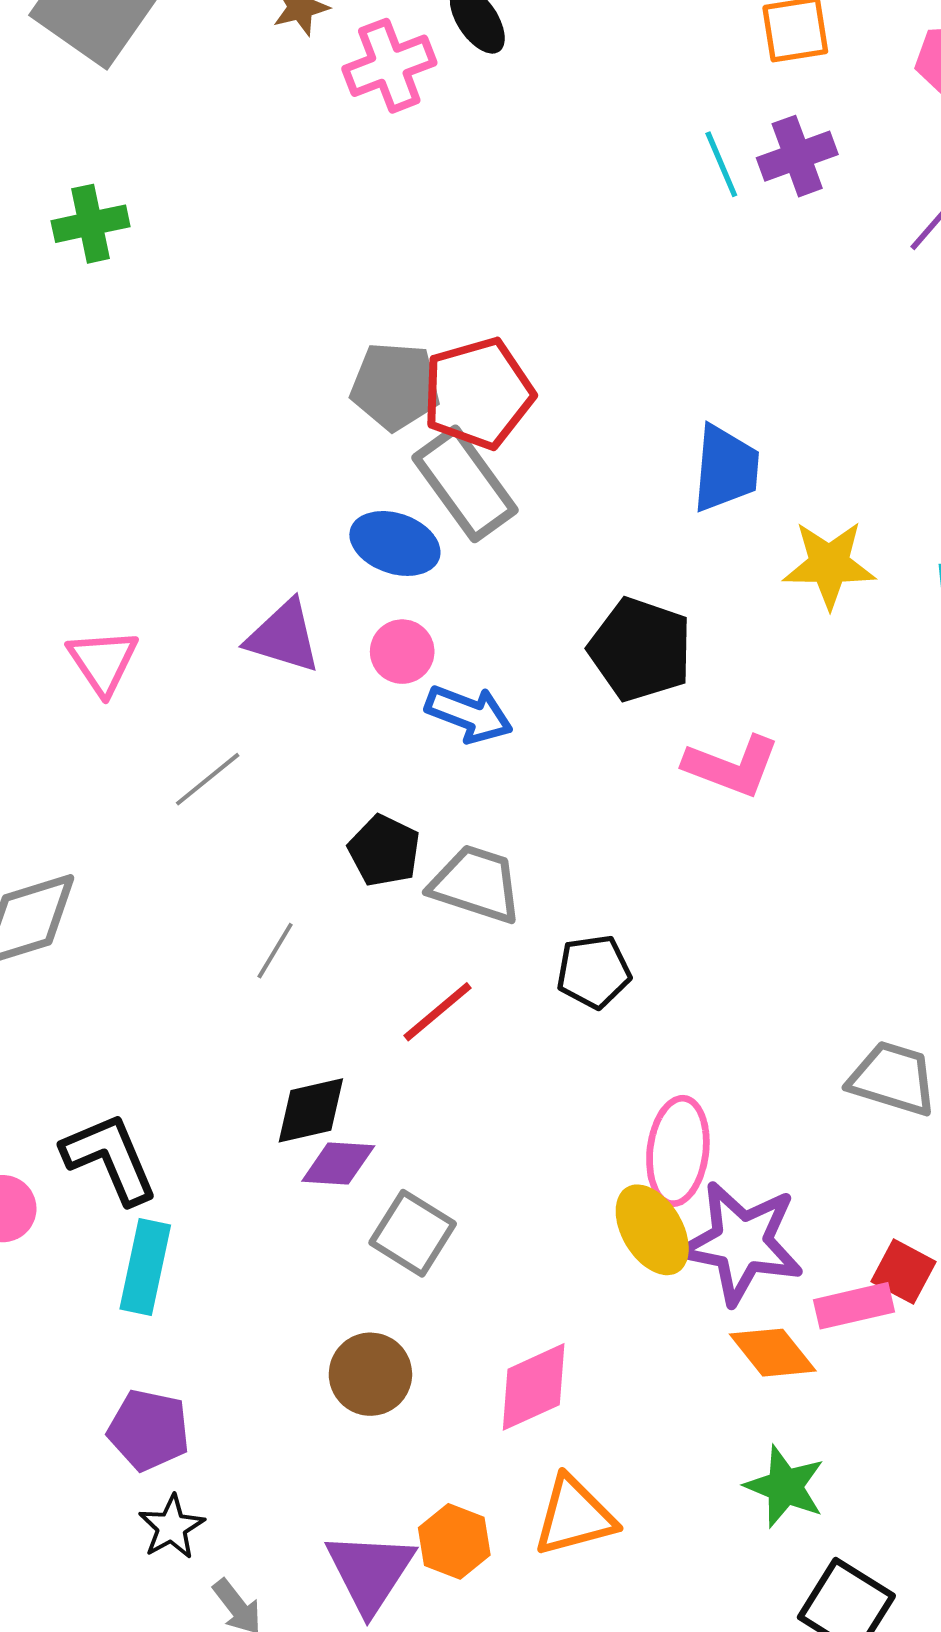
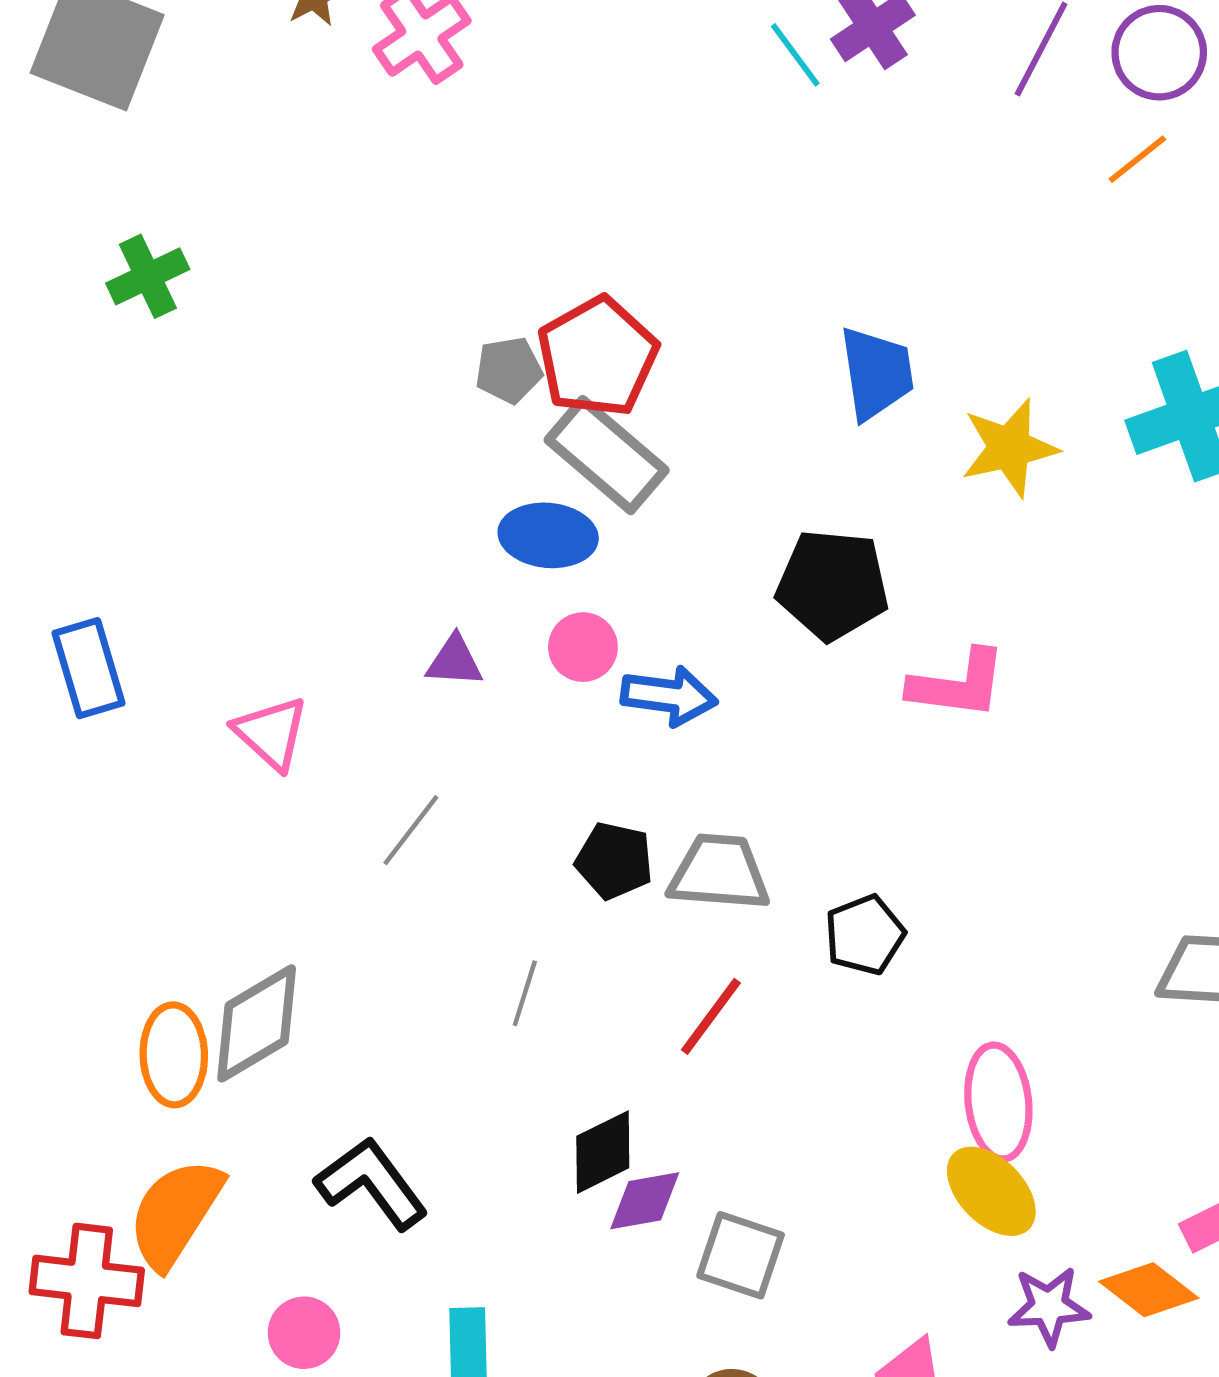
gray pentagon: (395, 386) -> (509, 370), size x0.7
purple triangle: (284, 637) -> (455, 661), size x0.7
black L-shape: (110, 1158) -> (372, 1183), moved
purple star: (741, 1243) -> (1049, 1307), moved, size x0.6

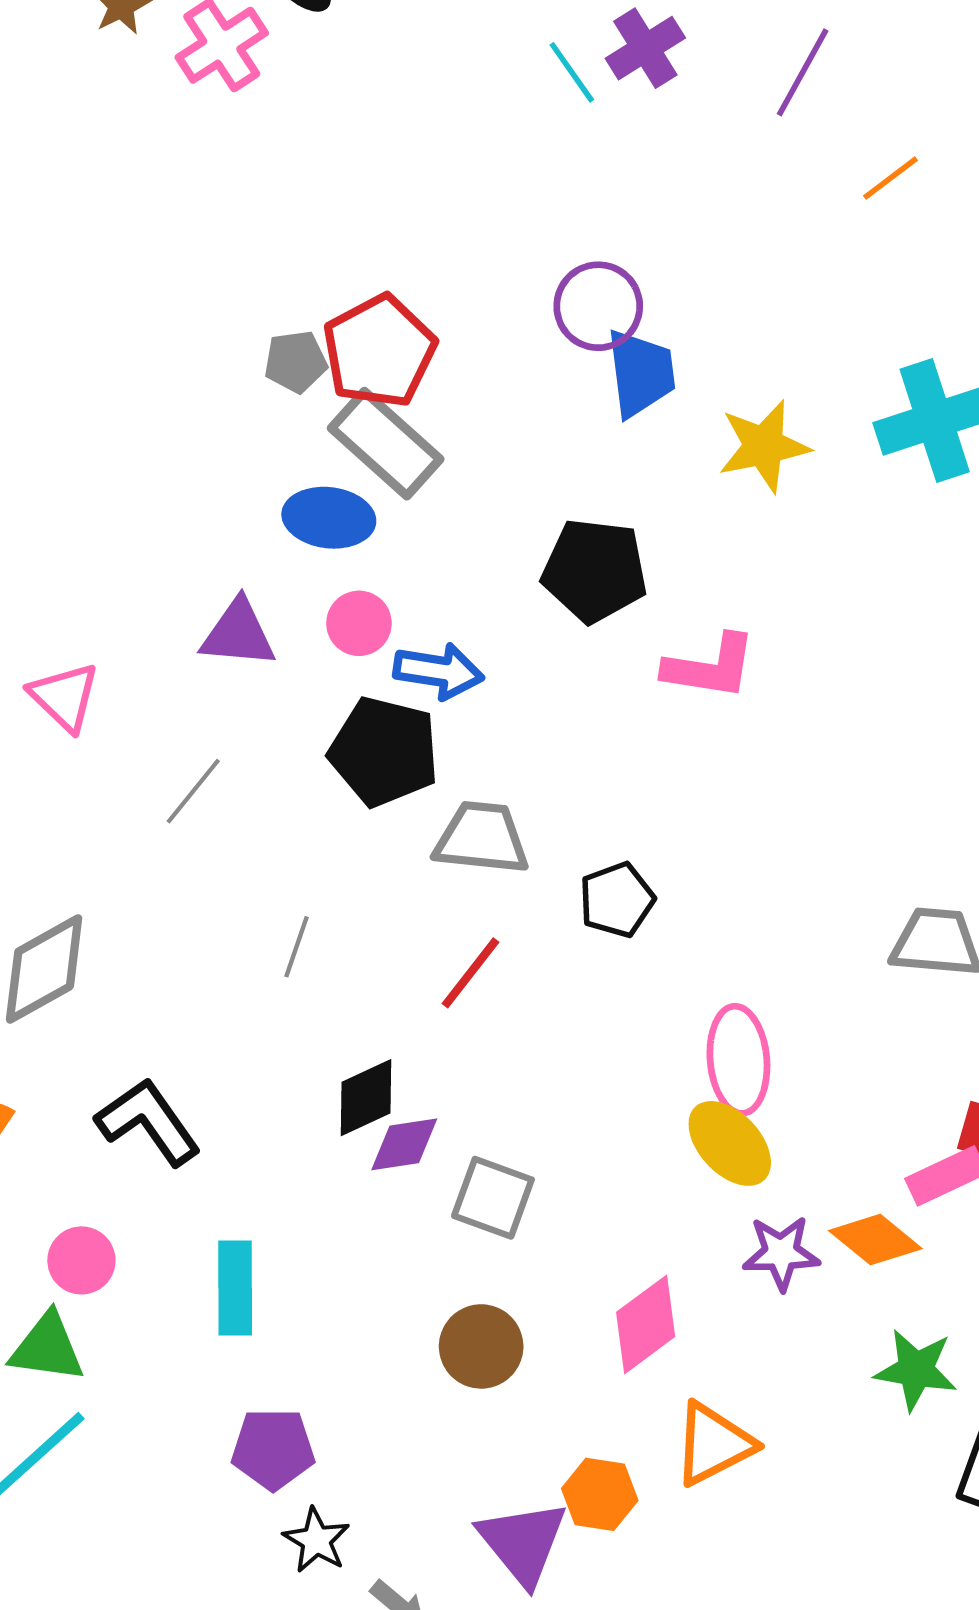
purple circle: (1159, 53) -> (598, 306), moved
purple triangle: (455, 661) -> (238, 634), size x1.4
black pentagon: (614, 861) -> (384, 752), moved, size x1.5

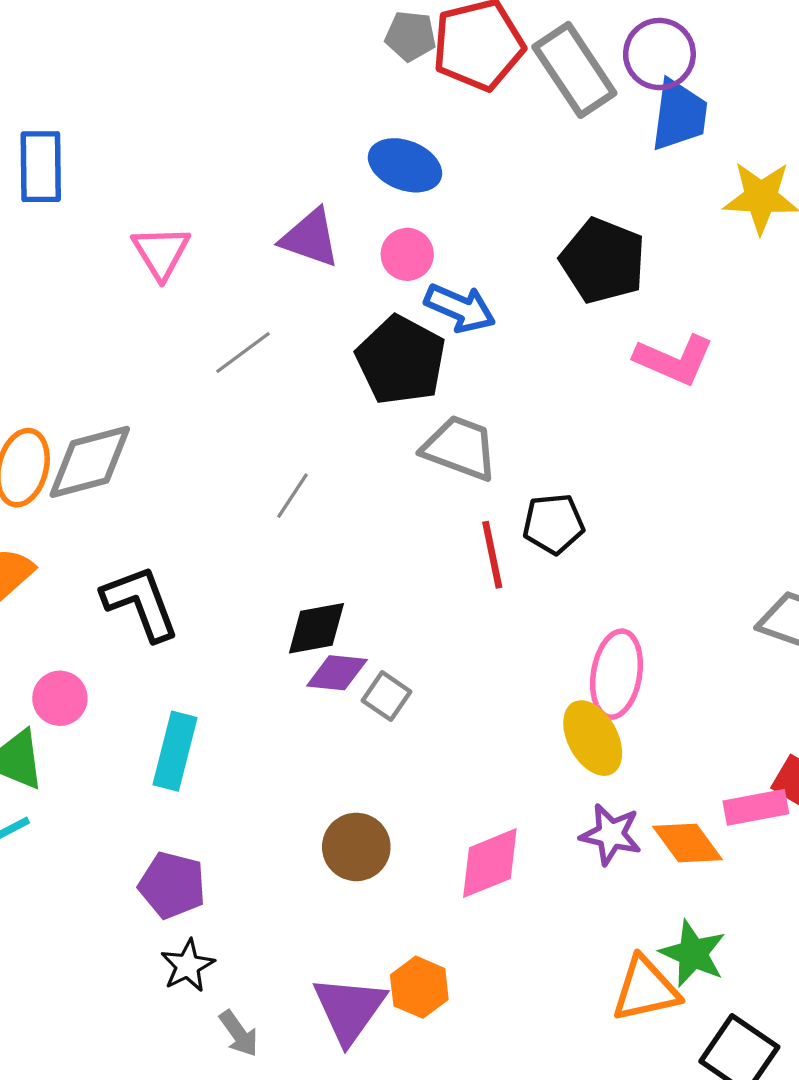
gray rectangle: (386, 444) -> (574, 70), moved
red line: (471, 973) -> (492, 555), moved, turned -64
gray square: (493, 1198) -> (387, 696), moved, size x0.7
orange triangle: (713, 1444) -> (646, 989), moved

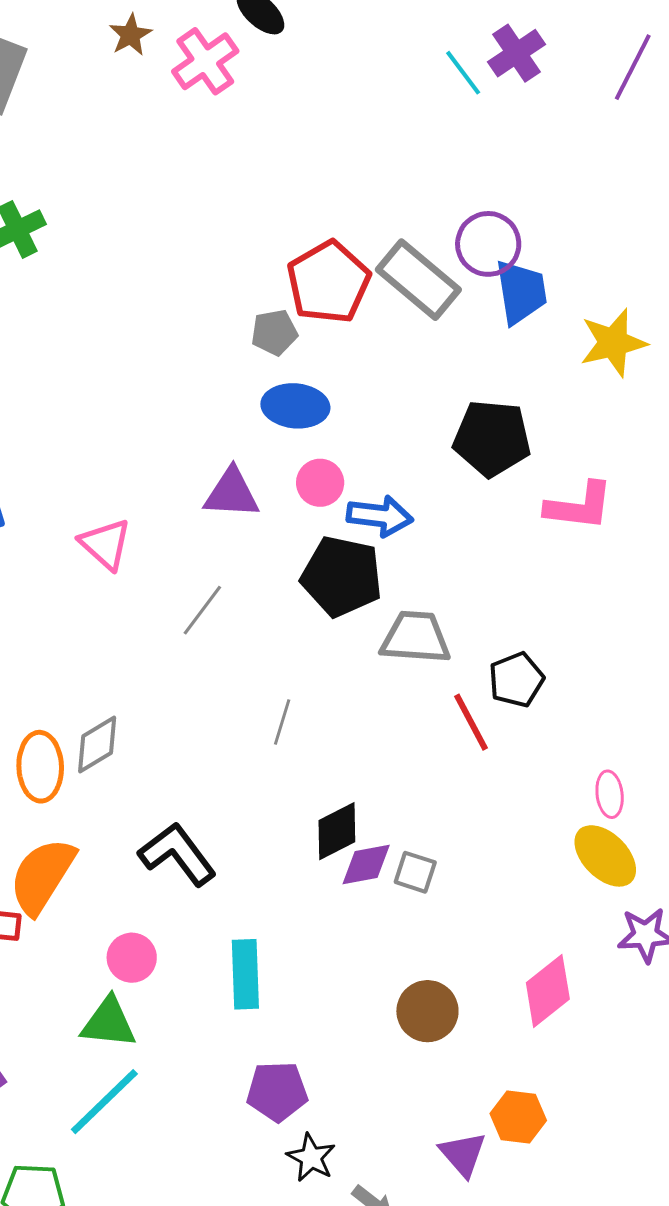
gray pentagon: (411, 36) -> (274, 332), moved
gray diamond: (90, 462) -> (97, 744), size x0.7
pink ellipse: (617, 674) -> (610, 794), size x0.6
purple triangle: (349, 1009) -> (463, 1154), size x0.7

